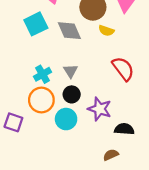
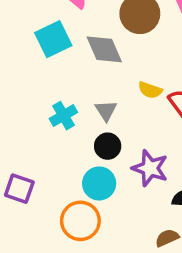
yellow semicircle: (106, 31) -> (150, 90), moved
orange circle: (41, 100) -> (80, 221), moved

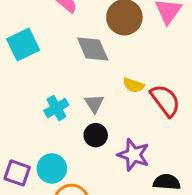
cyan square: (53, 39) -> (23, 44), moved
cyan circle: (99, 183) -> (52, 168), moved

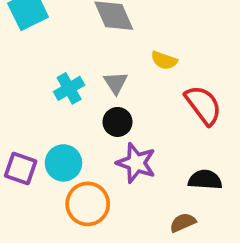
red semicircle: (165, 100) -> (203, 105), moved
purple star: (133, 155) -> (136, 163), moved

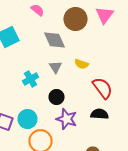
gray triangle: (116, 83) -> (56, 67), moved
black semicircle: (205, 180) -> (100, 114), moved

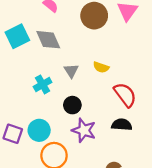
gray diamond: (54, 40) -> (48, 40), moved

